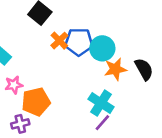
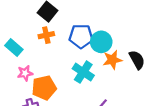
orange cross: (59, 41) -> (46, 35), moved, turned 32
cyan cross: (101, 103) -> (83, 72), moved

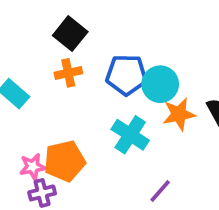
pink star: (25, 73) -> (33, 167), moved

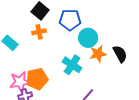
blue pentagon: (126, 75) -> (70, 20), moved
pink star: (33, 167) -> (20, 82), size x1.5

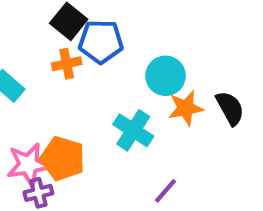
blue pentagon: (70, 20) -> (101, 42), moved
orange pentagon: (37, 79) -> (63, 159), turned 30

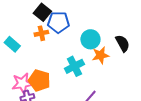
black semicircle: (230, 108) -> (123, 43), moved
cyan cross: (133, 130) -> (74, 66), turned 30

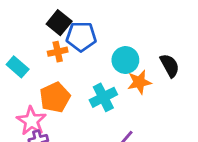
orange pentagon: (39, 80) -> (55, 97), moved, turned 30
pink star: (22, 83) -> (31, 121), turned -30

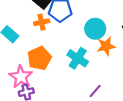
cyan cross: (103, 97) -> (78, 58), turned -30

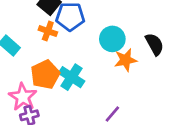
orange cross: (42, 22) -> (48, 31), turned 32
cyan cross: (78, 58) -> (72, 77), moved

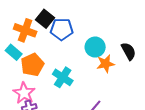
orange cross: (48, 31) -> (25, 30), moved, size x1.5
orange pentagon: (45, 74) -> (32, 65), moved

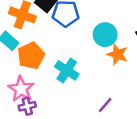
orange star: (106, 64) -> (117, 54), turned 30

